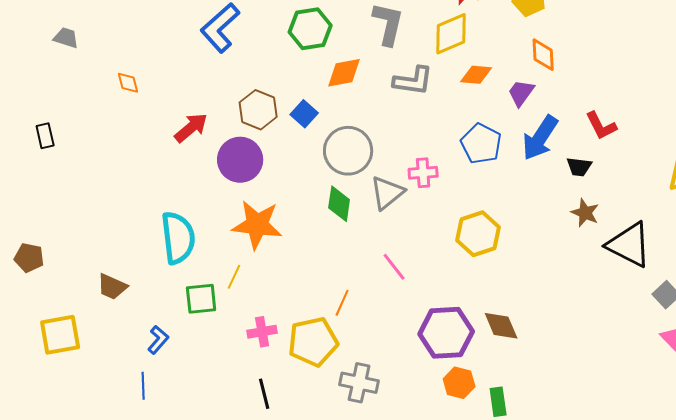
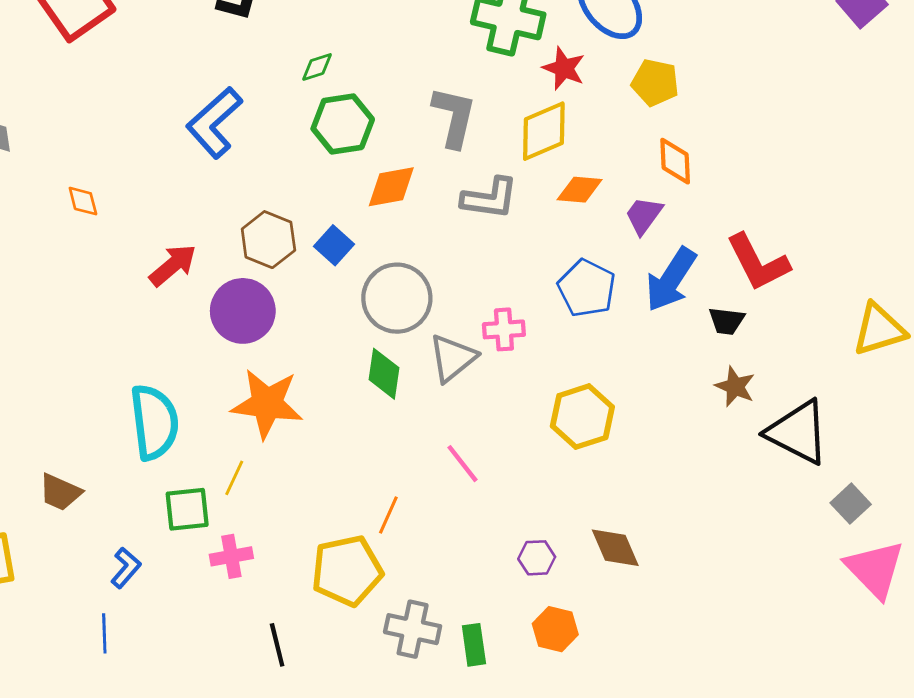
red L-shape: (601, 126) -> (758, 262), size x1.4
pink cross: (262, 332) -> (231, 556), moved
purple hexagon: (446, 333) -> (537, 558), size x0.5
green rectangle: (498, 402) -> (474, 645), moved

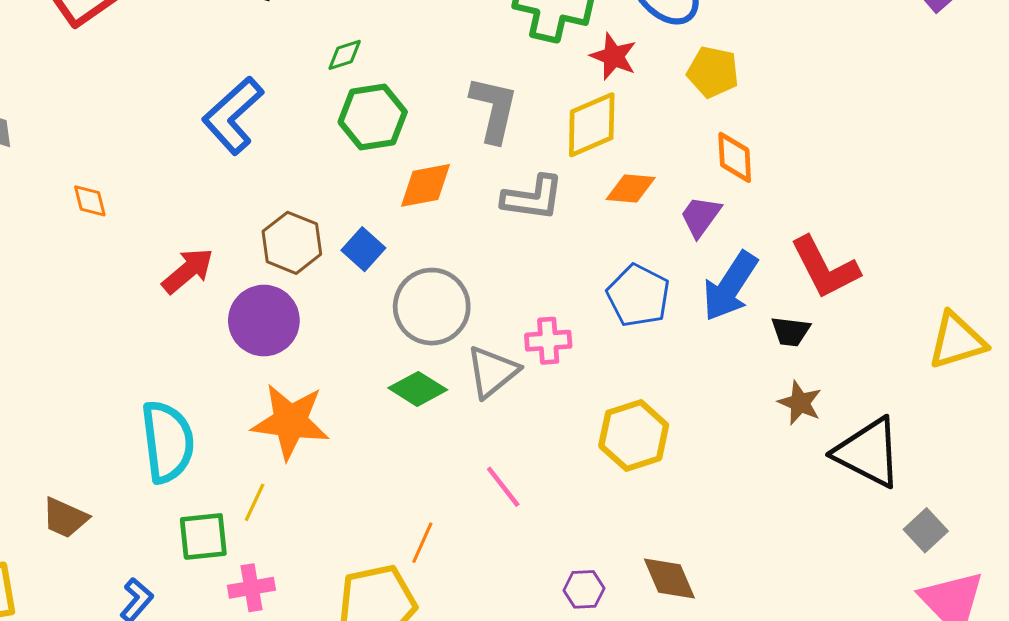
green diamond: (384, 374) -> (418, 389), turned -66

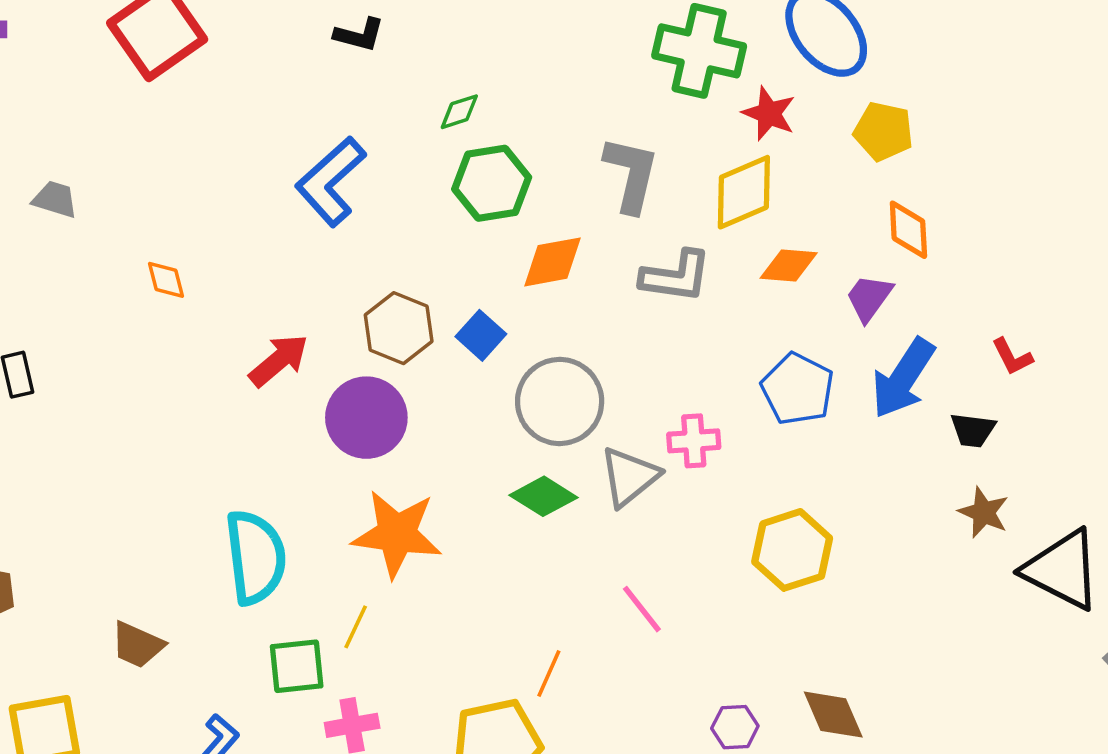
red L-shape: (825, 268) -> (1012, 357), size x0.5

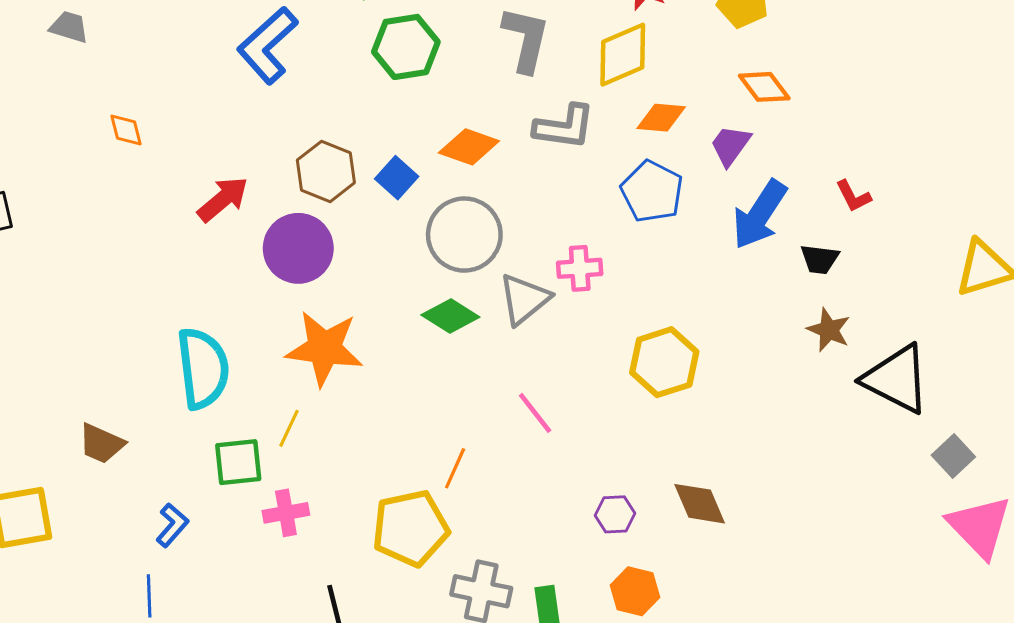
gray trapezoid: (55, 199) -> (69, 27), moved
orange diamond: (908, 230) -> (764, 87), turned -34
orange diamond: (552, 262) -> (469, 147), moved, turned 30
blue pentagon: (798, 389) -> (652, 191), moved

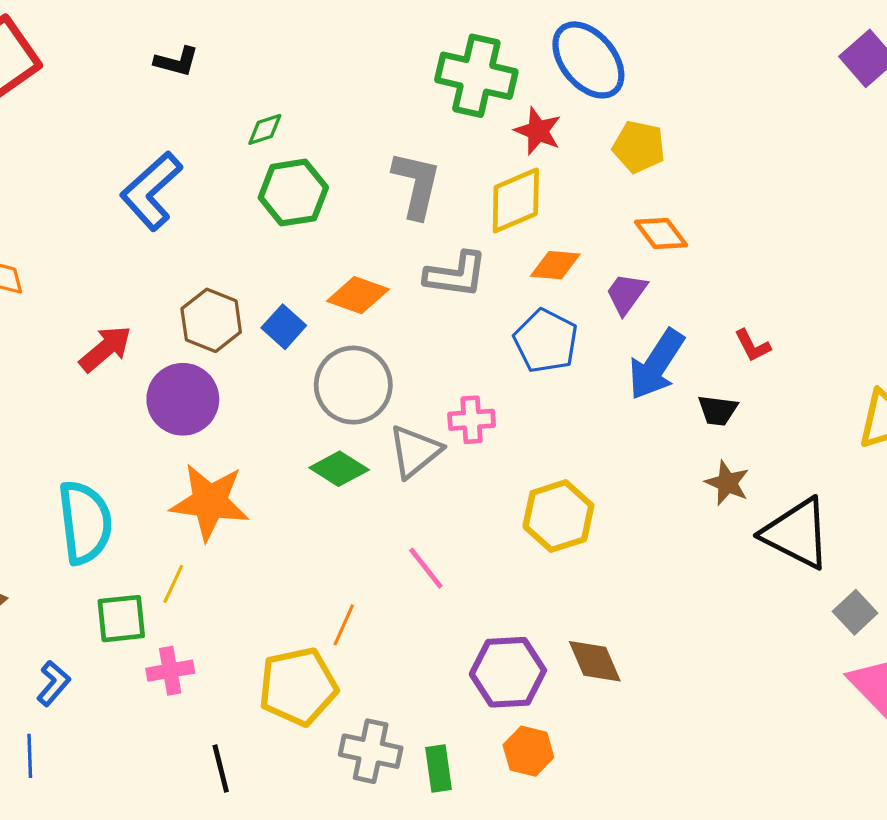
purple hexagon: (615, 514) -> (508, 672), size x1.8

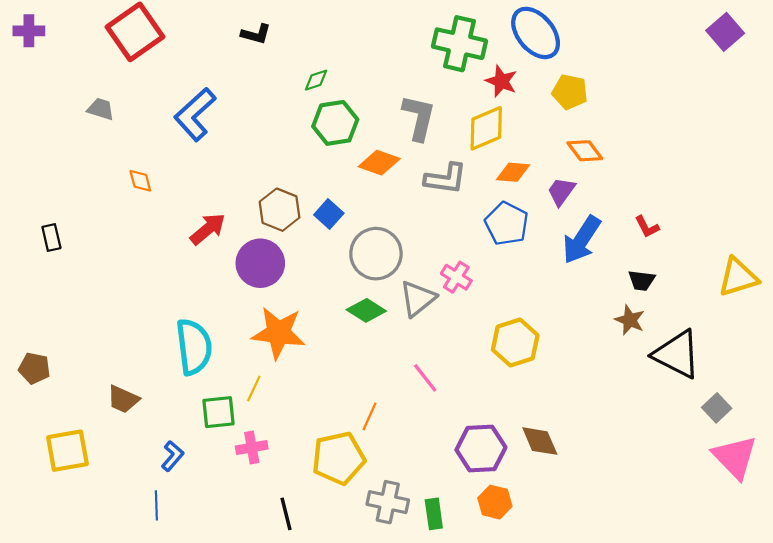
blue L-shape: (151, 191) -> (195, 114), moved
orange diamond: (358, 295) -> (379, 163), moved
black trapezoid: (718, 410) -> (642, 280), moved
pink cross: (472, 420) -> (456, 277), turned 36

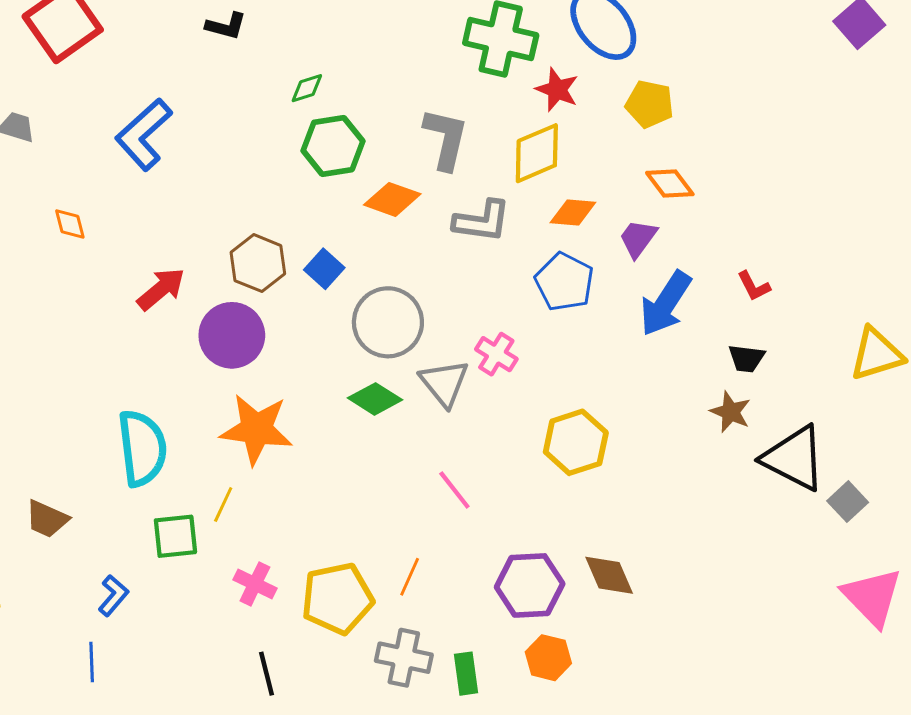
gray triangle: (418, 299) -> (444, 383), turned -30
gray square: (717, 408) -> (848, 502), moved
orange line: (370, 416) -> (410, 577), moved
pink cross: (252, 447) -> (255, 584), moved, turned 36

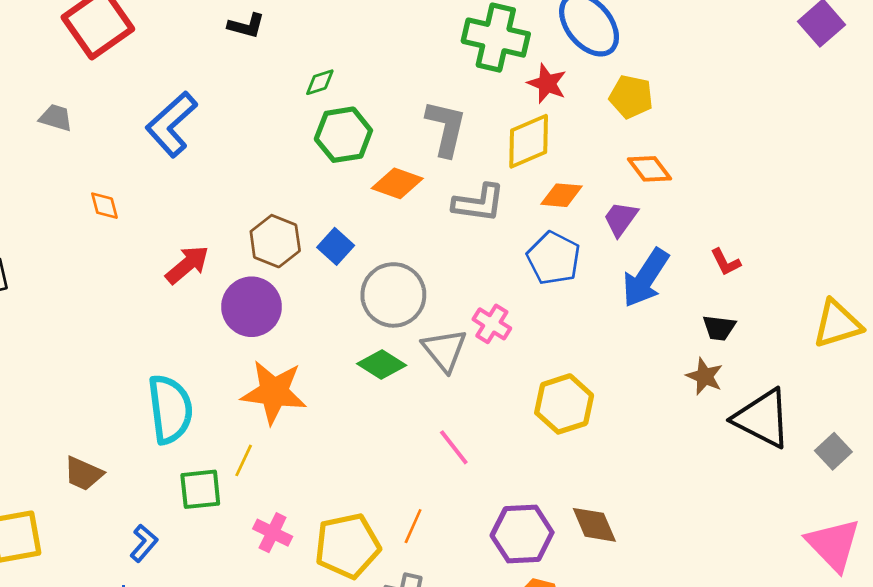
gray square: (848, 502) -> (833, 451), moved

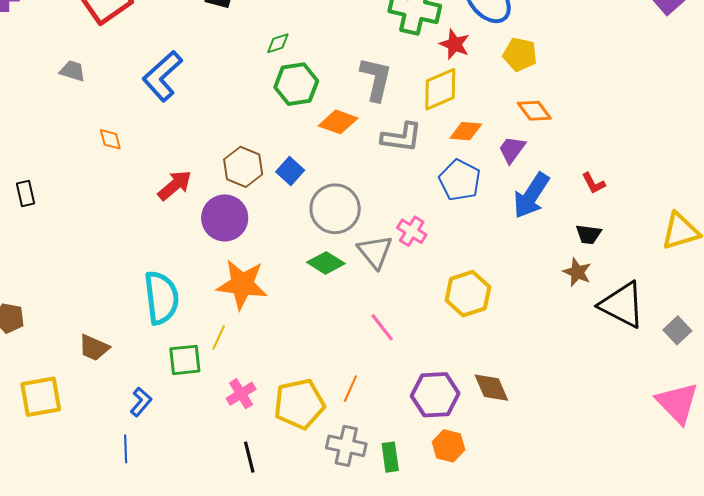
pink cross: (273, 533) -> (241, 394), turned 32

